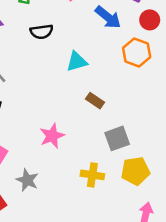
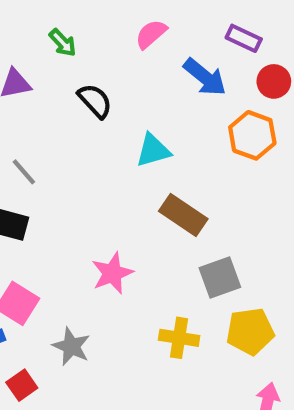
black semicircle: (42, 32) -> (95, 101), turned -125
brown rectangle: (95, 101) -> (183, 215), size x1.5

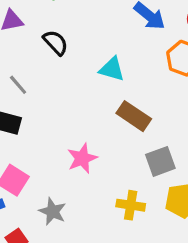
black semicircle: (95, 101) -> (56, 43), moved
cyan triangle: (153, 150) -> (112, 69), turned 32

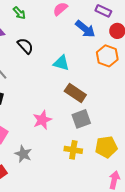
gray square: (160, 161) -> (81, 119), moved

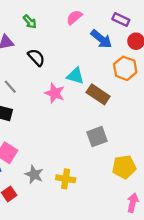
brown rectangle: (75, 93) -> (98, 94), moved
pink star: (42, 120) -> (55, 93), moved, turned -30
yellow cross: (73, 150) -> (66, 179), moved

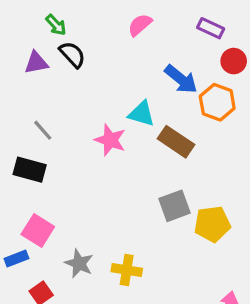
green arrow: (30, 22) -> (56, 25), moved
blue arrow: (101, 39) -> (181, 79), moved
black semicircle: (36, 57) -> (72, 54), moved
yellow pentagon: (124, 167) -> (212, 224), moved

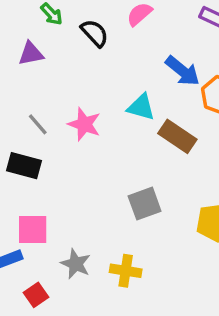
black semicircle: (72, 54) -> (95, 33), moved
pink star: (110, 140) -> (84, 124), moved
gray square: (174, 206) -> (145, 204), moved
pink square: (38, 231) -> (33, 229), turned -32

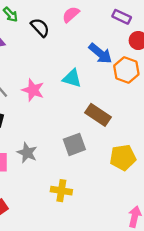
brown rectangle: (177, 136) -> (98, 115), moved
gray star: (76, 264) -> (27, 153), moved

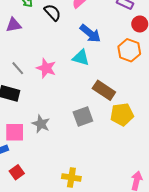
blue arrow: (100, 53) -> (90, 33), moved
yellow pentagon: (123, 157) -> (122, 114), moved
yellow cross: (61, 191) -> (71, 178), moved

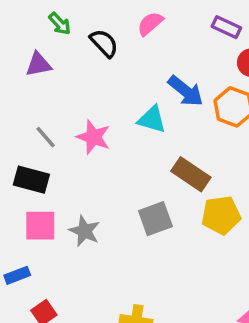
blue arrow: (90, 33) -> (186, 91), moved
pink square: (15, 132) -> (40, 226), moved

